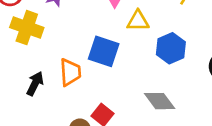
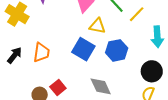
blue square: (104, 51) -> (83, 49), moved

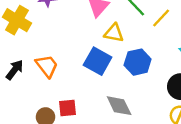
orange trapezoid: (41, 52) -> (47, 66), turned -45
red square: (58, 88) -> (68, 108), turned 35

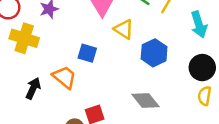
yellow triangle: (114, 33) -> (124, 29), turned 35
blue square: (98, 61) -> (87, 53), moved, size x0.7

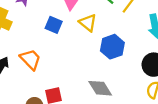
blue square: (87, 53) -> (54, 25), moved

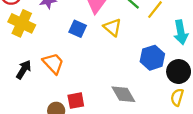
blue hexagon: (112, 47) -> (152, 58), moved

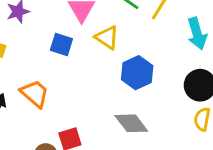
blue hexagon: (152, 58) -> (137, 73), moved

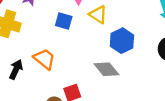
gray diamond: (131, 123) -> (106, 69), moved

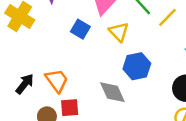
orange trapezoid: (44, 59) -> (57, 80), moved
black arrow: (16, 69) -> (25, 84), moved

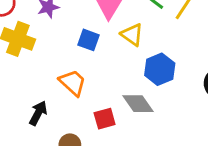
orange trapezoid: (57, 80) -> (73, 83), moved
red square: (70, 108) -> (105, 119), moved

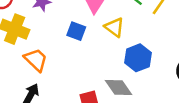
orange trapezoid: (73, 83) -> (36, 60), moved

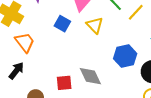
blue hexagon: (138, 58) -> (125, 56), moved

